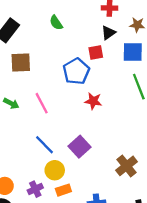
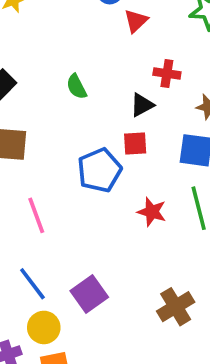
black triangle: (108, 33) -> (142, 105), moved
red star: (93, 101) -> (152, 212), moved
brown cross: (127, 166) -> (176, 307), moved

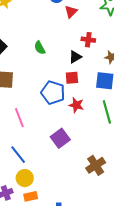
blue pentagon: (99, 170) -> (53, 93), turned -30
red star: (152, 212) -> (76, 105), moved
purple square: (89, 294) -> (60, 138), moved

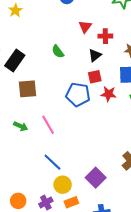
red triangle: (71, 12) -> (85, 27), moved
red star: (76, 105) -> (109, 94), moved
purple square: (60, 138) -> (96, 178), moved

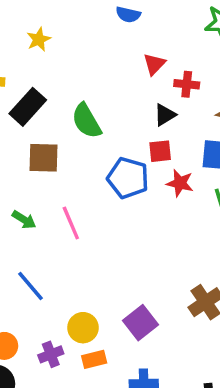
yellow star: (15, 10) -> (39, 39), moved
green semicircle: (58, 52) -> (86, 121), moved, size x1.5
blue line: (52, 162) -> (31, 286), moved

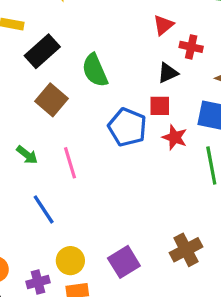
brown square: (43, 158) -> (51, 100), turned 32
blue line: (31, 286) -> (44, 209), moved

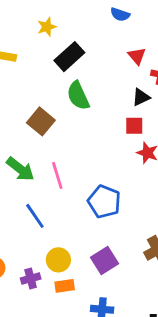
red triangle: (163, 25) -> (137, 56), turned -30
black rectangle: (42, 51) -> (69, 57), moved
blue pentagon: (127, 127) -> (104, 202), moved
green arrow: (27, 155) -> (20, 169), size x1.5

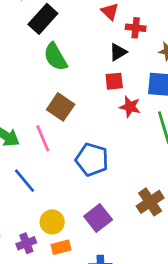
brown square: (41, 121) -> (61, 107), moved

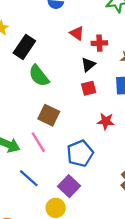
red star: (130, 107) -> (106, 121), moved
blue pentagon: (92, 160) -> (80, 153), turned -30
purple square: (98, 218) -> (69, 186), moved

